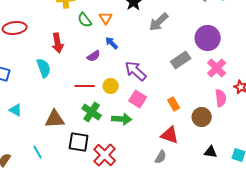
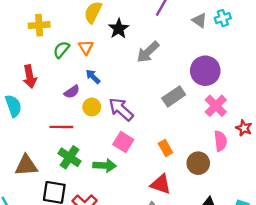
green semicircle: (85, 20) -> (61, 50), turned 77
yellow circle: (111, 86) -> (92, 107), moved

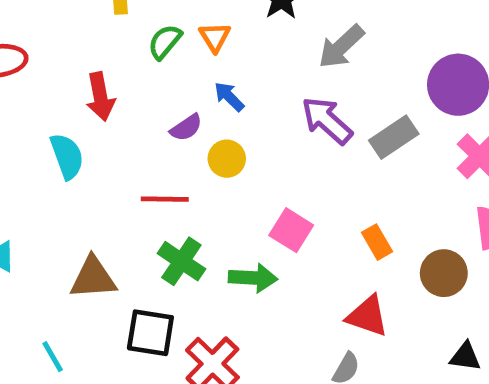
purple arrow: (121, 109) -> (327, 120), moved

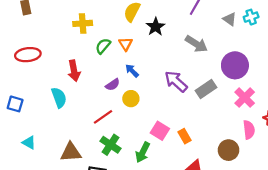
gray arrow: (341, 47) -> (196, 44), moved, turned -105
red line: (165, 199) -> (103, 117), turned -36
orange rectangle: (377, 242) -> (185, 136), moved
green arrow: (253, 278) -> (143, 152), turned 114

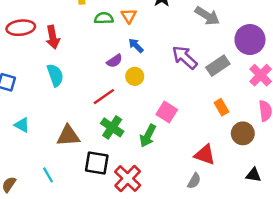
green semicircle: (103, 46) -> (104, 18), turned 49
red arrow: (74, 71) -> (53, 37), moved
orange rectangle: (185, 136) -> (221, 107), moved

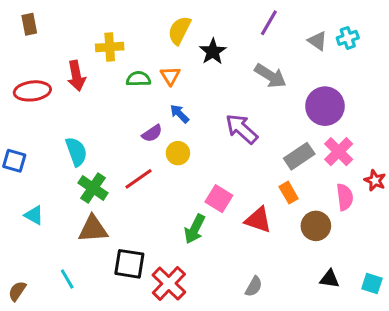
red arrow: (53, 37) -> (76, 76), moved
gray rectangle: (218, 66) -> (299, 156), moved
green cross: (112, 127) -> (93, 188), moved
red triangle: (205, 155) -> (258, 220), moved

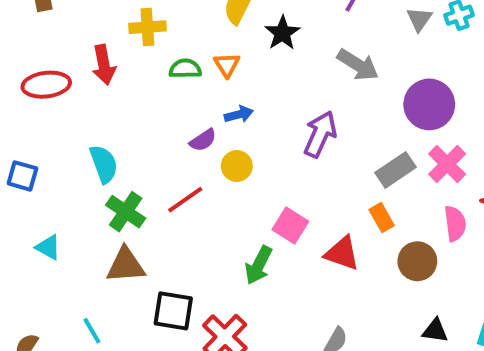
gray triangle: (317, 41) -> (419, 19), turned 30
blue arrow: (179, 114) -> (239, 114), turned 120
purple arrow: (242, 129) -> (320, 134), turned 72

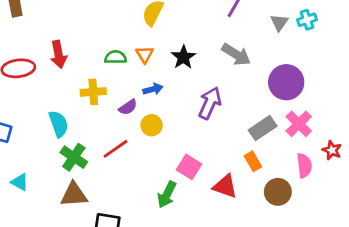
yellow cross: (147, 27) -> (93, 92), moved
black star: (282, 33) -> (183, 57), moved

